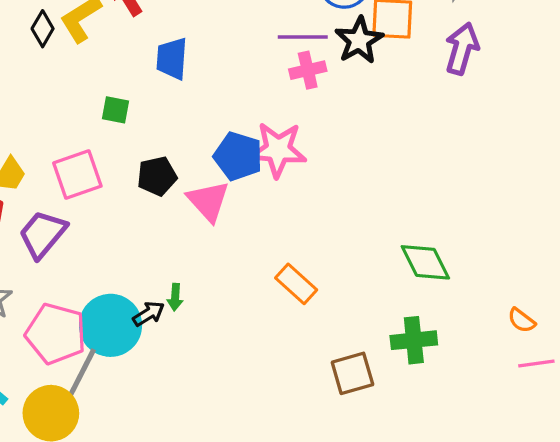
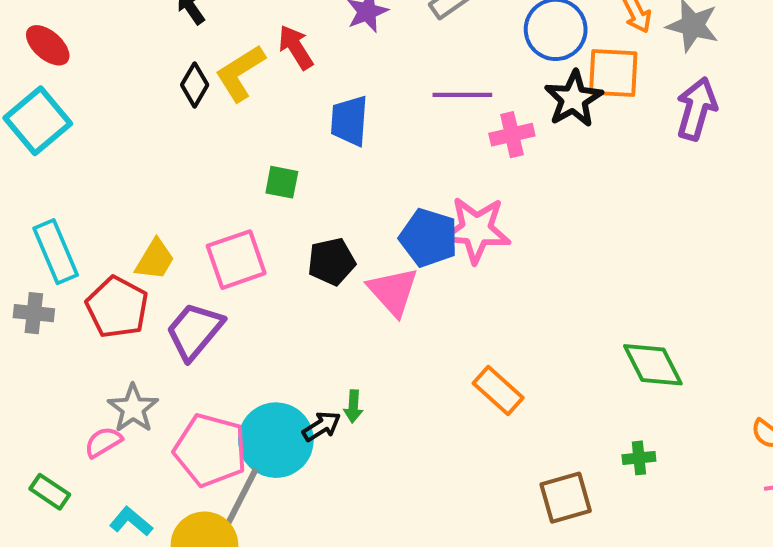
purple line: (303, 37) -> (462, 95), moved
green cross: (414, 340) -> (639, 458), size x0.6

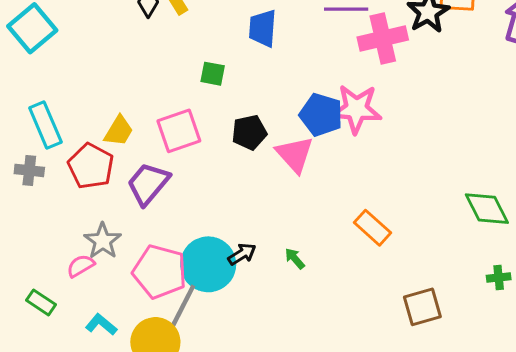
pink cross: (512, 135) -> (383, 38), size x1.5
green arrow: (353, 406) -> (295, 258), moved, turned 135
green cross: (639, 458) -> (499, 278), moved

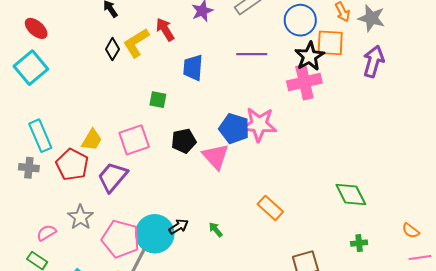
pink cross: (383, 38) -> (304, 82), moved
pink semicircle: (81, 266) -> (46, 233), moved

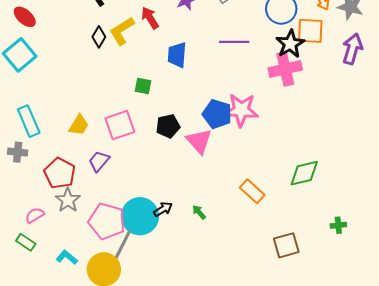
red pentagon: (72, 165) -> (60, 173), moved
purple trapezoid: (112, 177) -> (99, 161), size x0.7
green diamond: (351, 195) -> (304, 173), moved, turned -76

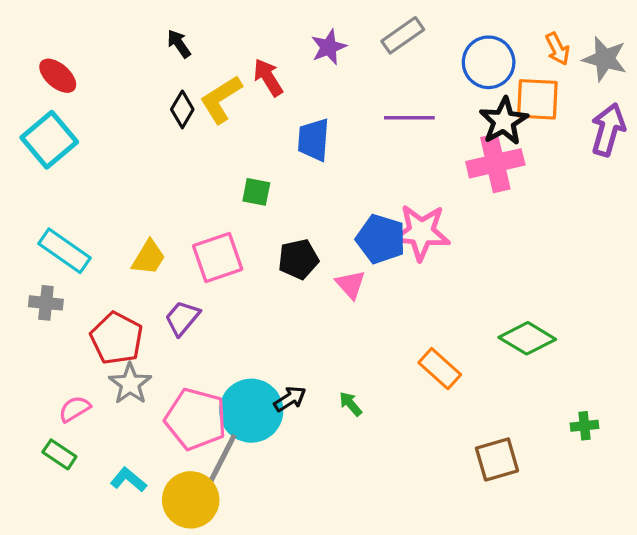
cyan rectangle: (29, 121) -> (64, 251), turned -32
pink triangle: (199, 141) -> (351, 284), size x0.7
green diamond: (304, 173) -> (527, 338), turned 44

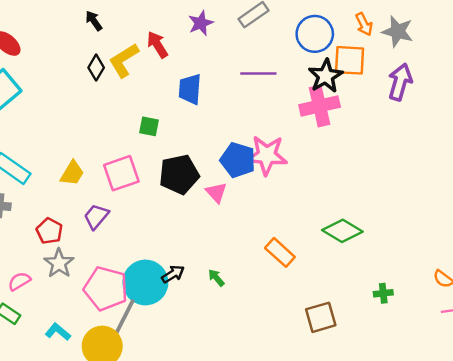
black pentagon: (298, 259) -> (179, 174), size x1.4
red pentagon: (117, 338) -> (49, 231), size x0.7

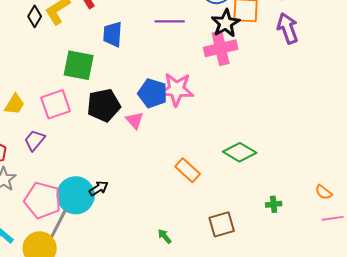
purple arrow: (400, 82) -> (288, 28), turned -36
green square: (149, 126) -> (79, 65), size x1.8
green arrow: (216, 278) -> (165, 236), moved

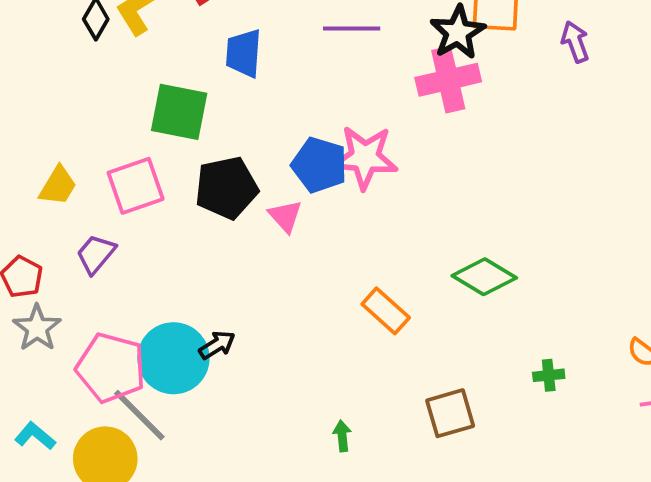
purple arrow: (288, 28) -> (575, 42), size x0.7
gray line: (58, 225) -> (139, 415), turned -72
green arrow: (165, 236) -> (342, 436), turned 35

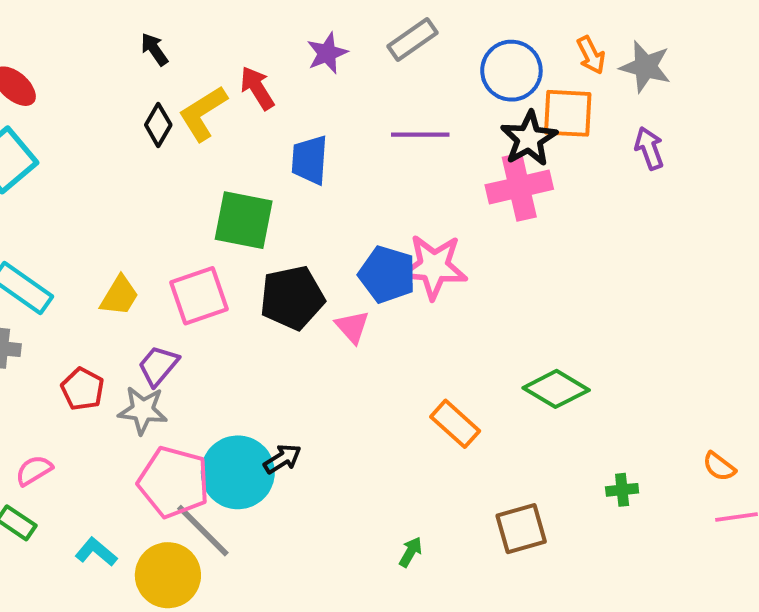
gray star: (37, 328) -> (143, 410), moved, turned -30
green arrow: (342, 436) -> (411, 552), turned 36

